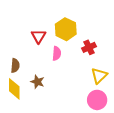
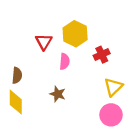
brown star: (37, 82) -> (58, 94), moved

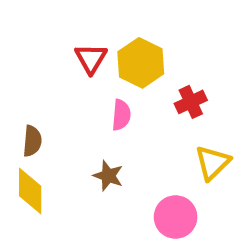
red triangle: (44, 42) -> (91, 58), moved
pink circle: (111, 115) -> (176, 217), moved

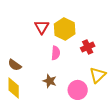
brown semicircle: (32, 141) -> (15, 65), turned 120
pink circle: (176, 217) -> (78, 90), moved

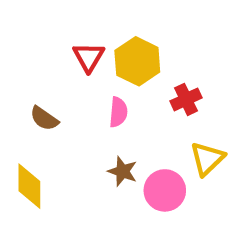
brown semicircle: (15, 65) -> (44, 118), moved
brown star: (50, 81) -> (122, 171), moved

